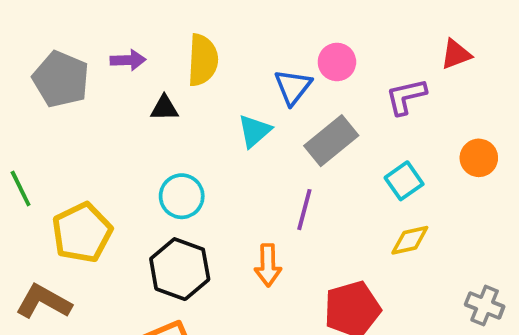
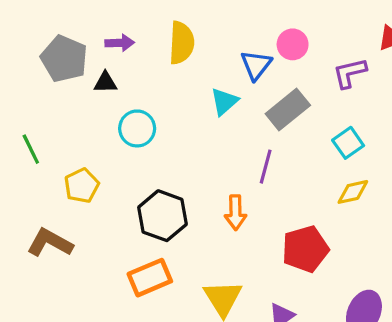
black triangle: (164, 108) -> (105, 82), moved
cyan circle: (182, 196) -> (137, 128), moved
yellow pentagon: (82, 233) -> (82, 186), size x0.7

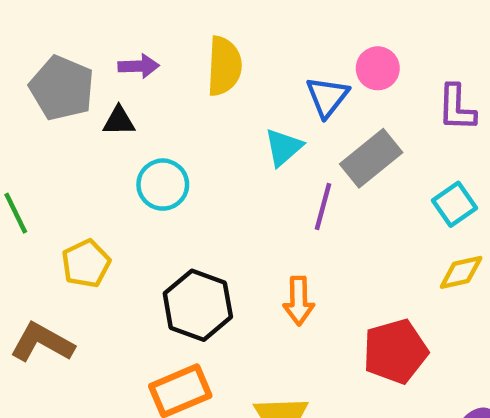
purple L-shape: (350, 73) -> (457, 108), turned -75
purple line: (266, 167) -> (323, 206), moved

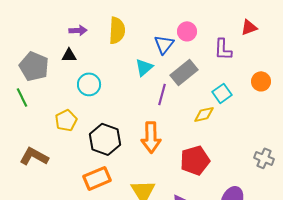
gray pentagon: (62, 88) -> (34, 66), moved
yellow pentagon: (86, 264) -> (66, 120), moved
yellow diamond: (461, 272) -> (204, 114), moved
orange arrow: (299, 301) -> (151, 137), size x1.4

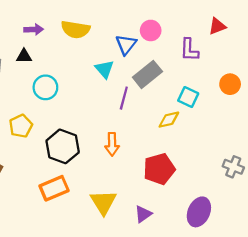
yellow semicircle: (117, 30) -> (76, 29), turned 96
cyan triangle: (144, 67) -> (104, 69), turned -30
cyan square: (222, 93) -> (188, 97), turned -30
orange arrow: (151, 137) -> (112, 144), size x0.7

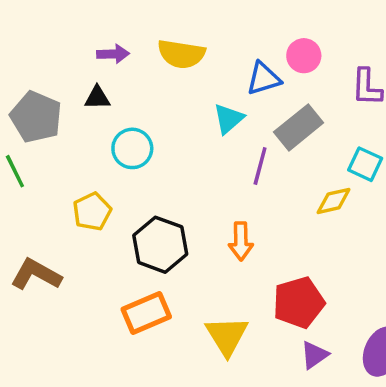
blue triangle: (126, 44) -> (264, 78), turned 35
cyan triangle: (104, 69) -> (229, 119), turned 30
red pentagon: (159, 169) -> (299, 303), moved
purple triangle: (143, 214) -> (314, 355), moved

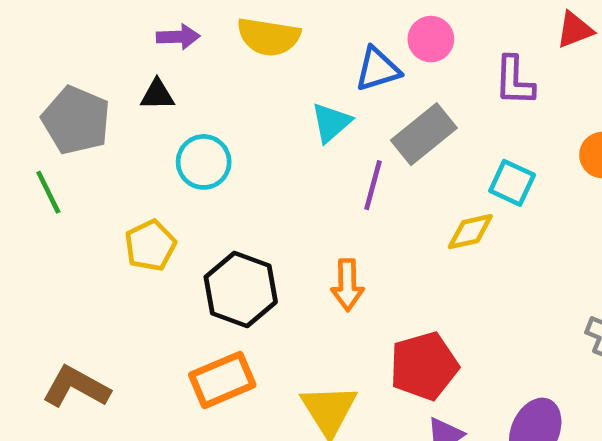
brown L-shape: (36, 274) -> (76, 387), moved

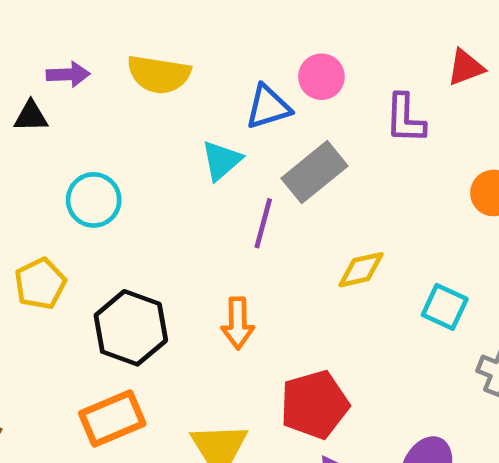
black triangle: (157, 95) -> (31, 116), moved
cyan square: (512, 183) -> (445, 307), moved

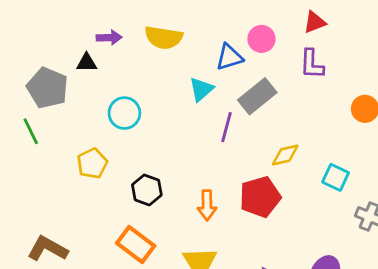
red triangle: (466, 67) -> (315, 22), moved
orange arrow: (238, 323) -> (207, 205), moved
black hexagon: (131, 328) -> (147, 190), size x0.7
red pentagon: (315, 405) -> (260, 197), moved
orange rectangle: (112, 418) -> (136, 244), turned 60

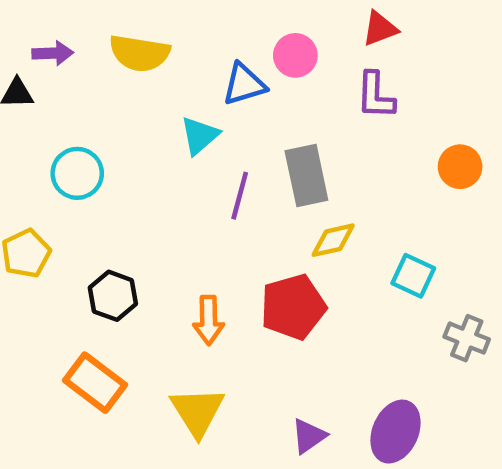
gray rectangle: (257, 96) -> (306, 176), moved, turned -63

